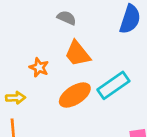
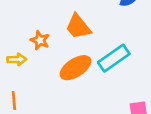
yellow arrow: (16, 98) -> (17, 59), moved

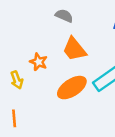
yellow arrow: (17, 59) -> (17, 80), turned 72

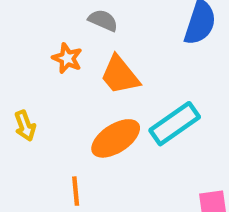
orange star: (38, 62) -> (67, 58), moved
orange line: (14, 118) -> (76, 191), moved

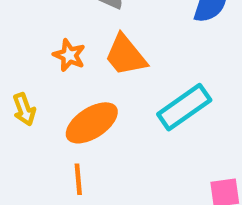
orange star: (67, 58) -> (69, 55), moved
orange ellipse: (116, 138) -> (92, 123), moved

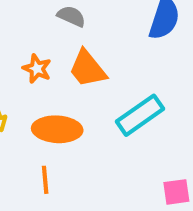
orange ellipse: (92, 123) -> (57, 129), turned 36

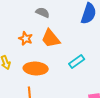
cyan rectangle: (140, 115) -> (77, 62), size x0.7

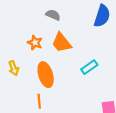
orange ellipse: (36, 68) -> (46, 75), turned 70

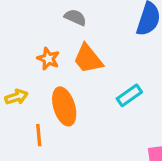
yellow arrow: (14, 68) -> (16, 97), turned -88
orange line: (39, 101) -> (39, 135), moved

